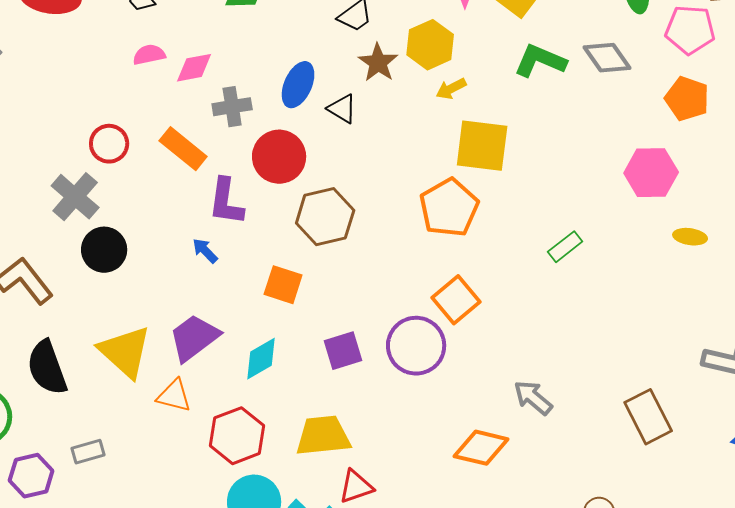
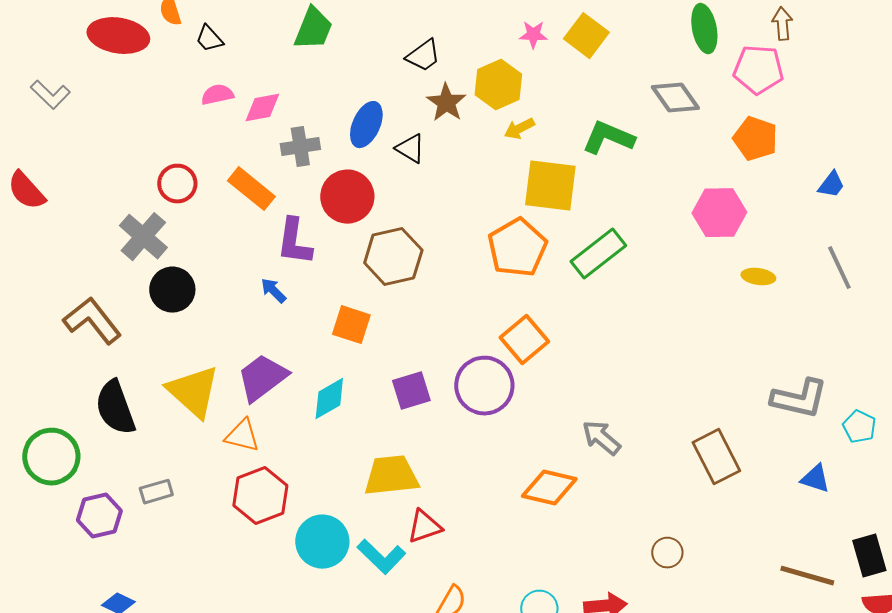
green L-shape: (540, 61) -> (608, 138), moved
green rectangle: (565, 247) -> (598, 254), moved, size x1.6
red hexagon: (237, 436) -> (260, 496), moved

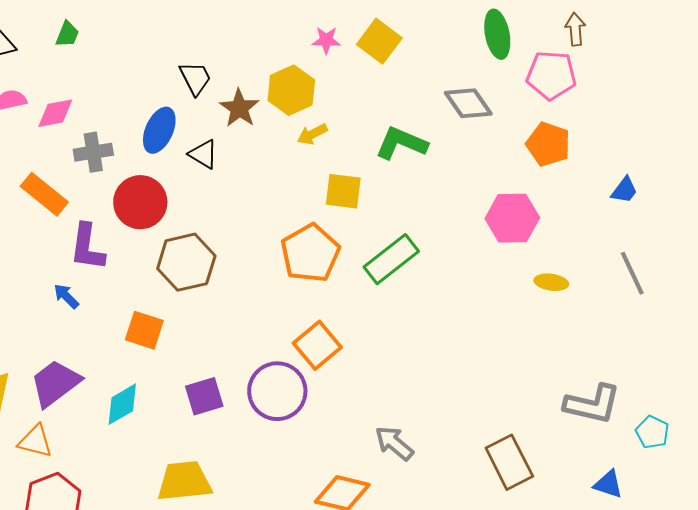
green trapezoid: (313, 29) -> (67, 34), moved, size x0.6
black trapezoid: (423, 56) -> (195, 78), moved, turned -81
yellow square: (550, 186) -> (343, 191), size x0.7

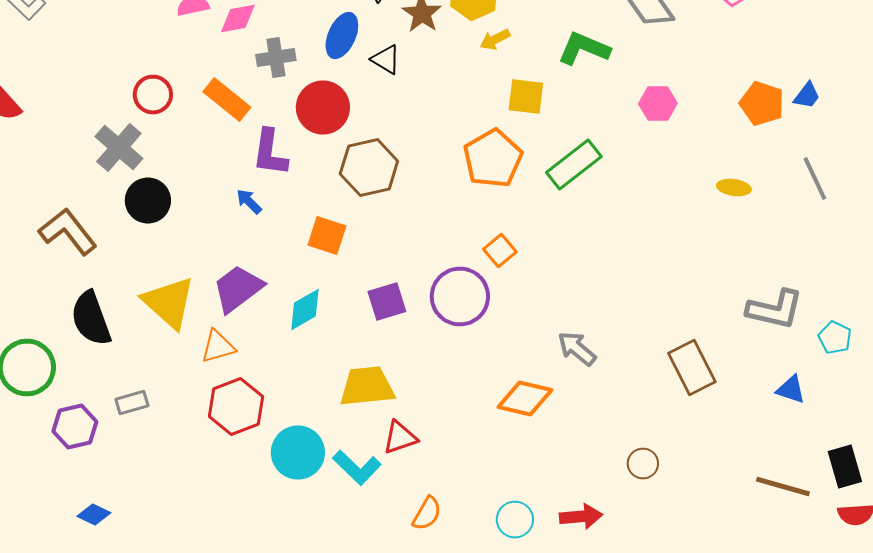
orange pentagon: (548, 144) -> (762, 104), moved
pink hexagon: (512, 218) -> (658, 104), moved, size x0.7
orange square: (317, 345) -> (500, 250), size x0.7
orange triangle: (35, 441) -> (218, 346), turned -30

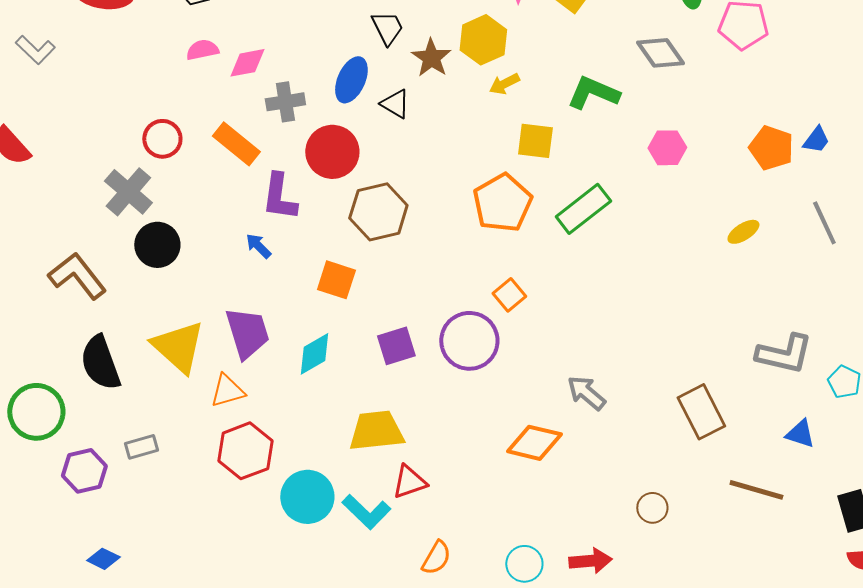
yellow ellipse: (734, 188) -> (743, 232), turned -40
purple trapezoid: (238, 288) -> (247, 333), turned 110
brown line: (783, 486) -> (756, 490), moved

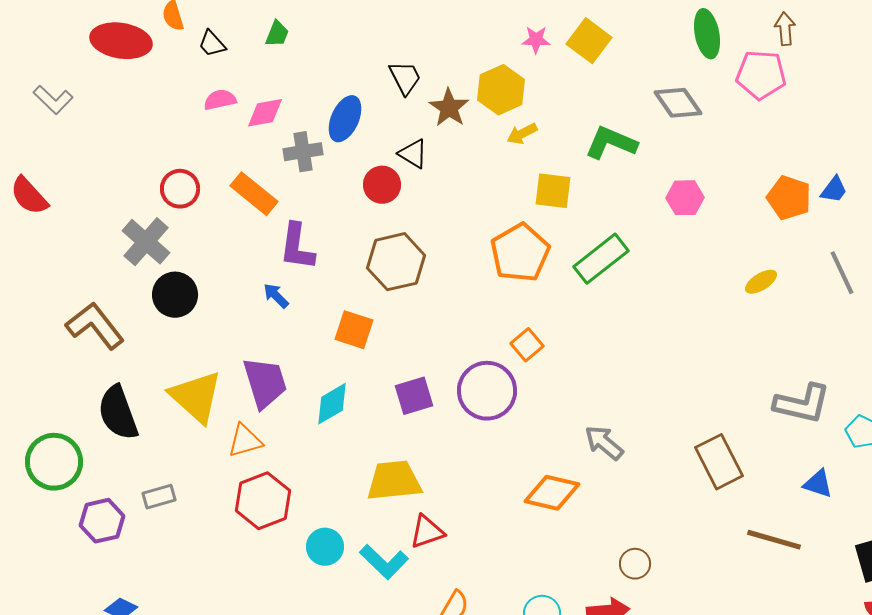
blue ellipse: (351, 80) -> (345, 119), moved
red circle: (332, 152) -> (382, 185), moved, size x0.7
cyan circle: (307, 497) -> (325, 547), size x0.7
brown circle: (652, 508) -> (635, 564), moved

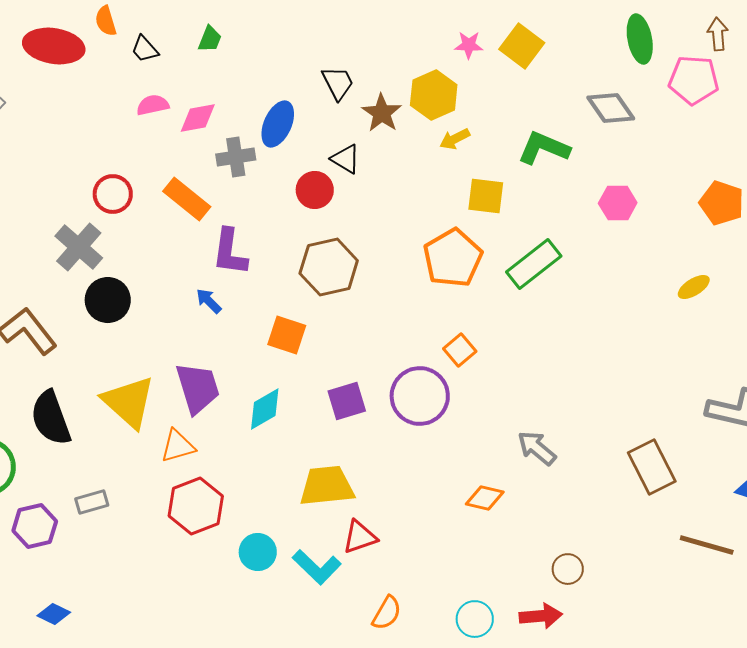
orange diamond: (552, 493) -> (485, 498), size x0.7

